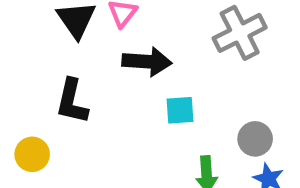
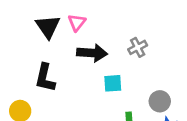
gray cross: (240, 33) -> (138, 47), moved, size x0.6

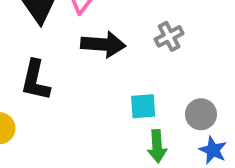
cyan square: (113, 83) -> (143, 106), moved

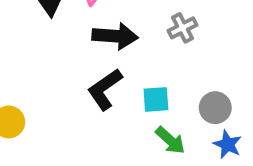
black L-shape: (35, 80) -> (105, 89), moved, turned 42
green arrow: (157, 146) -> (170, 140), turned -44

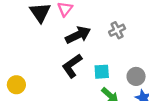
black arrow: (115, 36) -> (78, 35), turned -30

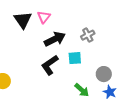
cyan square: (102, 72) -> (75, 58), moved

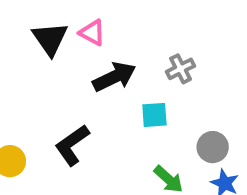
pink triangle: (44, 17) -> (92, 33), turned -40
black L-shape: (50, 65) -> (72, 145), moved

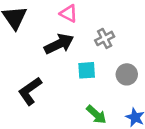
pink triangle: (92, 33) -> (69, 14), moved
gray circle: (213, 147) -> (127, 74), moved

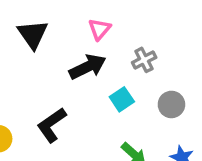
pink triangle: (69, 14) -> (100, 29), turned 42
cyan square: (87, 70) -> (122, 99), turned -30

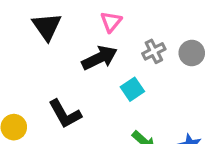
gray circle: (171, 104) -> (192, 53), moved
black L-shape: (52, 125) -> (65, 114), turned -84

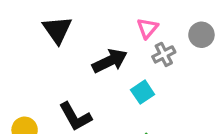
pink triangle: (111, 22) -> (147, 28), moved
gray circle: (192, 53) -> (201, 35), moved

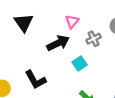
pink triangle: (147, 28) -> (72, 22), moved

